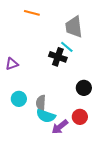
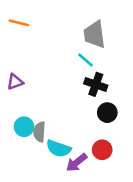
orange line: (32, 13) -> (19, 23), moved
black cross: (58, 57) -> (96, 84), moved
gray semicircle: (41, 103) -> (39, 132), moved

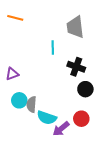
cyan line: (86, 60) -> (53, 47), moved, turned 48
purple triangle: (15, 82) -> (12, 74), moved

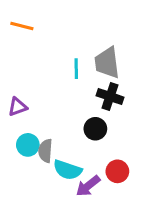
gray trapezoid: (75, 27) -> (107, 63), moved
black circle: (85, 89) -> (95, 129), moved

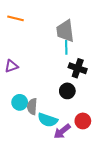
gray trapezoid: (107, 63) -> (65, 31), moved
cyan line: (76, 69) -> (66, 47), moved
purple triangle: (18, 107) -> (11, 66), moved

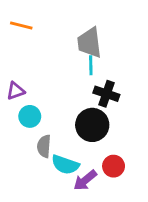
black circle: (67, 91) -> (92, 125), size x1.5
cyan circle: (20, 102) -> (30, 116), moved

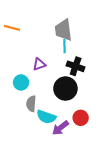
orange line: (21, 26) -> (12, 28), moved
purple triangle: (16, 91) -> (39, 64), moved

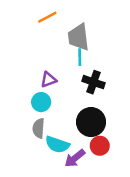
orange line: (12, 28) -> (47, 17), moved, turned -42
cyan circle: (21, 82) -> (41, 102), moved
black circle: (65, 89) -> (91, 122), moved

